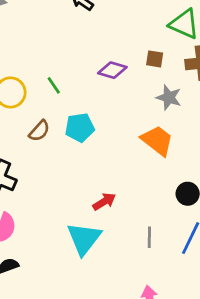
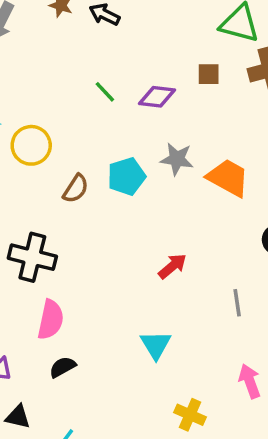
green line: (54, 85) -> (105, 92), moved
gray star: (169, 97) -> (177, 159), moved
cyan triangle: (84, 239) -> (156, 345), moved, size x0.7

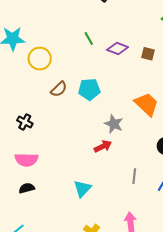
brown square: (209, 74) -> (148, 54), moved
gray star: (177, 159) -> (114, 124), moved
black cross: (32, 257) -> (25, 122), size x0.6
pink semicircle: (51, 320) -> (26, 160), turned 65

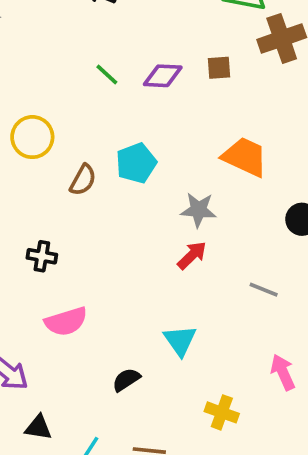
gray line: (134, 176) -> (264, 290), turned -56
black semicircle: (27, 188) -> (126, 380), moved

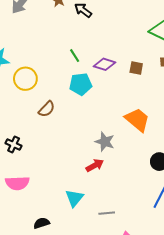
cyan pentagon: (136, 163) -> (81, 84), moved
gray line: (264, 290) -> (107, 213), moved, turned -42
cyan triangle: (180, 340) -> (74, 198), moved

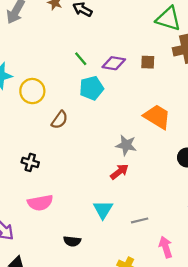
black semicircle: (42, 223) -> (72, 241), turned -147

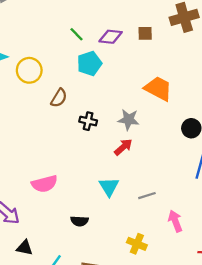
black cross: (30, 162) -> (88, 121), moved

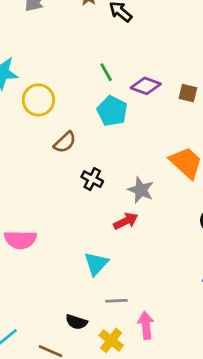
cyan pentagon: (89, 63) -> (112, 111), turned 30
gray line: (147, 196) -> (116, 301), moved
black semicircle: (80, 221) -> (76, 322), moved
pink arrow: (175, 221) -> (146, 325), moved

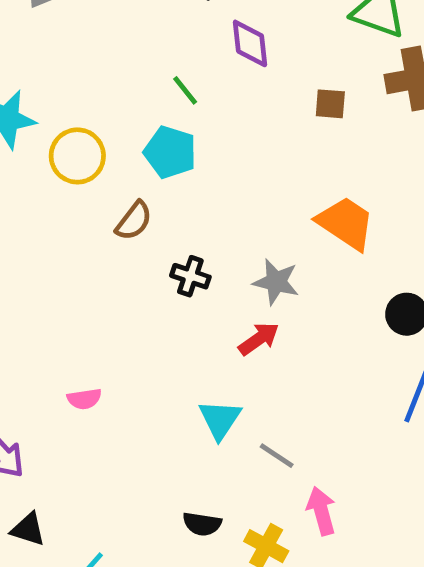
purple diamond: (146, 86) -> (250, 43), moved, turned 72
cyan pentagon: (112, 111) -> (170, 152), moved
pink semicircle: (20, 240) -> (84, 399), size x0.6
gray line: (116, 301) -> (277, 456), moved, turned 45

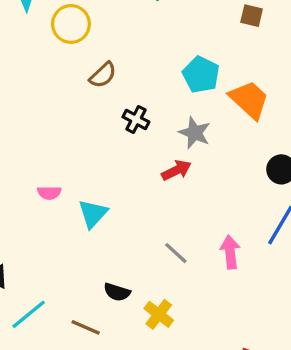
cyan pentagon: (170, 152) -> (201, 75), moved
cyan triangle: (220, 419) -> (93, 214), moved
pink arrow: (321, 511) -> (230, 252), moved

